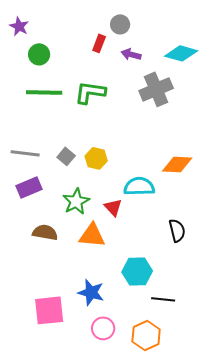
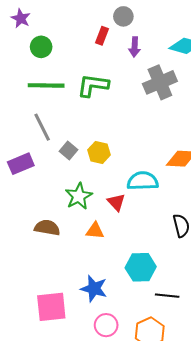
purple arrow: (131, 54) -> (135, 47), turned -102
gray line: (25, 153) -> (42, 127), moved, turned 56
purple rectangle: (29, 187) -> (21, 164), moved
orange triangle: (92, 235) -> (95, 231), size x0.7

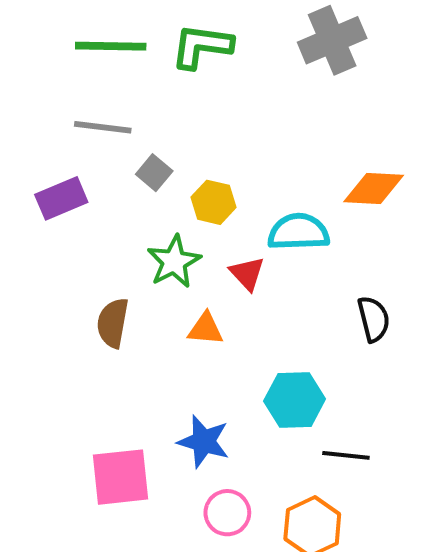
gray line: (42, 127) -> (103, 127), turned -56
yellow hexagon: (99, 152) -> (214, 202), moved
brown semicircle: (47, 228) -> (113, 323), turned -90

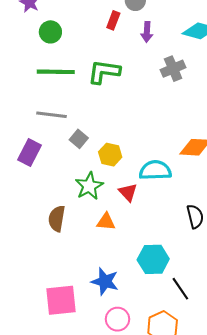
gray cross: (332, 40) -> (173, 69), size x0.7
purple rectangle: (61, 198) -> (29, 152), turned -40
black line: (346, 455) -> (180, 289), turned 50

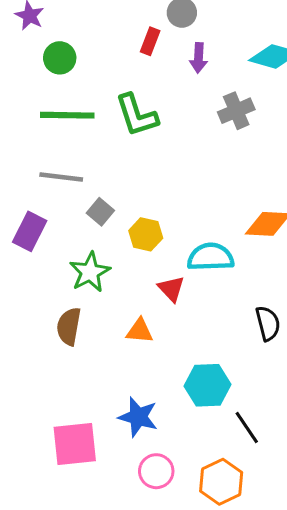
green L-shape: (104, 72) -> (137, 115), turned -116
green star: (89, 186) -> (90, 272), moved

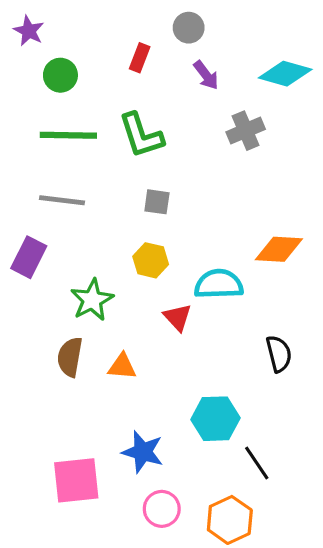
red rectangle: (150, 41) -> (140, 58), moved
purple arrow: (198, 58) -> (206, 75), turned -40
gray square: (100, 212) -> (157, 202), moved, turned -32
orange triangle: (140, 331) -> (122, 366), moved

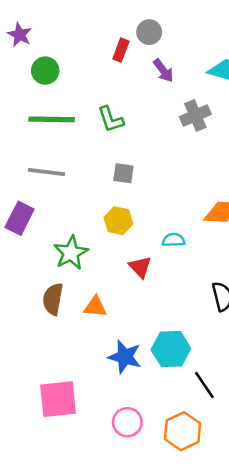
red rectangle: (140, 58) -> (121, 50), moved
green L-shape: (141, 135) -> (111, 119), size x0.7
cyan semicircle: (219, 284) -> (174, 240), size x0.6
blue star: (143, 452) -> (125, 357), moved

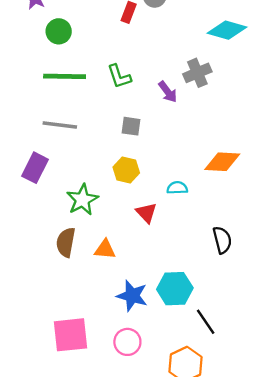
purple arrow: (163, 71) -> (168, 92), moved
pink circle: (127, 422) -> (127, 342), moved

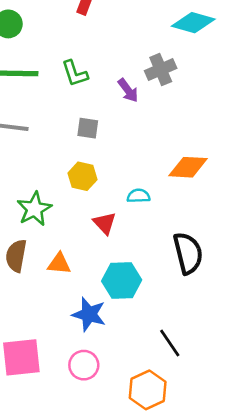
black semicircle: (222, 240) -> (188, 253), size x1.4
cyan hexagon: (175, 289) -> (122, 280), moved

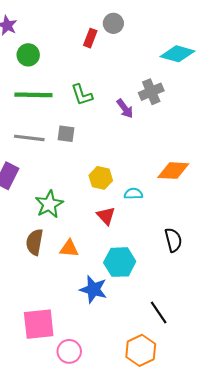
gray square: (88, 128) -> (66, 134), moved
yellow hexagon: (83, 176) -> (101, 178), moved
black semicircle: (188, 253) -> (173, 240), size x0.7
pink circle: (84, 365) -> (69, 351), moved

